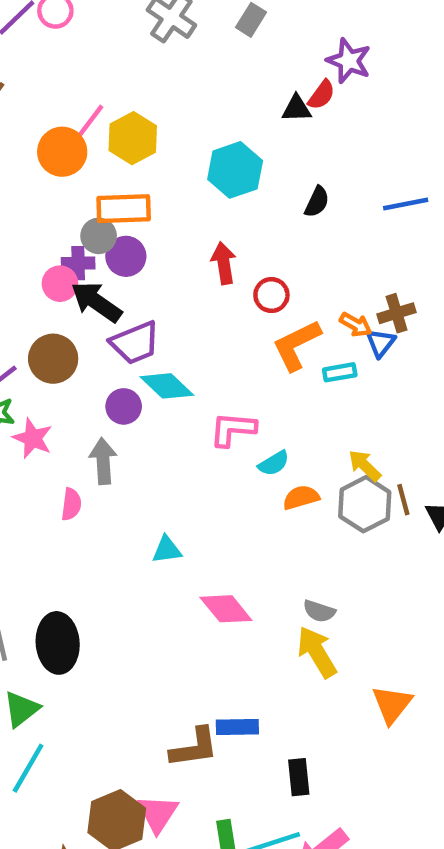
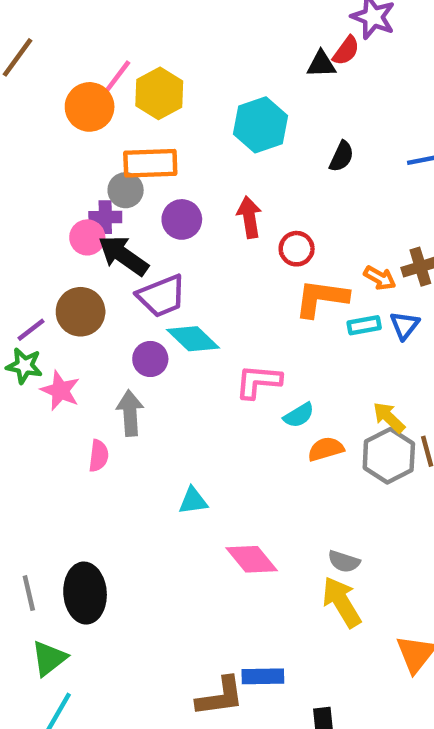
purple circle: (126, 256) -> (182, 219), moved
blue triangle: (381, 343) -> (405, 325), moved
orange L-shape: (296, 345) -> (321, 298), turned 34

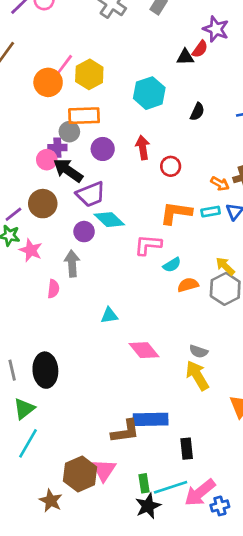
orange L-shape: (321, 298) -> (176, 213), moved
blue rectangle: (263, 676) -> (151, 419), size x1.4

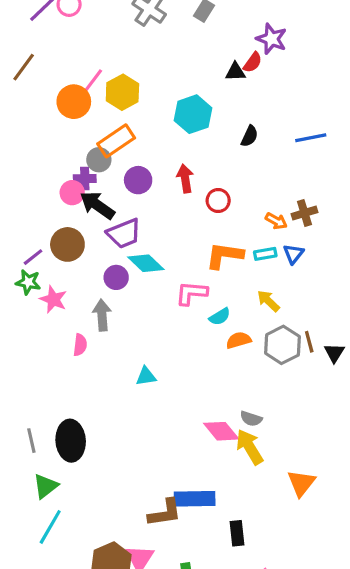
orange rectangle: (84, 116) -> (116, 141), turned -32
yellow arrow: (225, 266) -> (268, 301), moved
pink diamond: (144, 350) -> (221, 431), moved

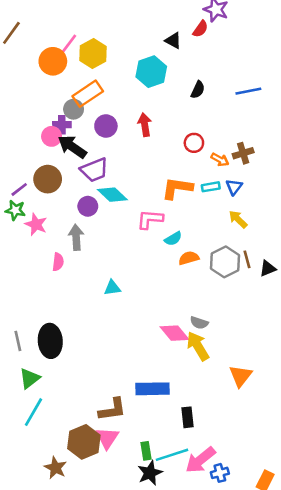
black triangle: (235, 72) -> (173, 41), moved, turned 30
red circle: (218, 201) -> (194, 143), moved
yellow arrow: (268, 301) -> (238, 219), moved
black triangle: (334, 353) -> (268, 268), turned 36
brown L-shape: (165, 513) -> (112, 410), moved

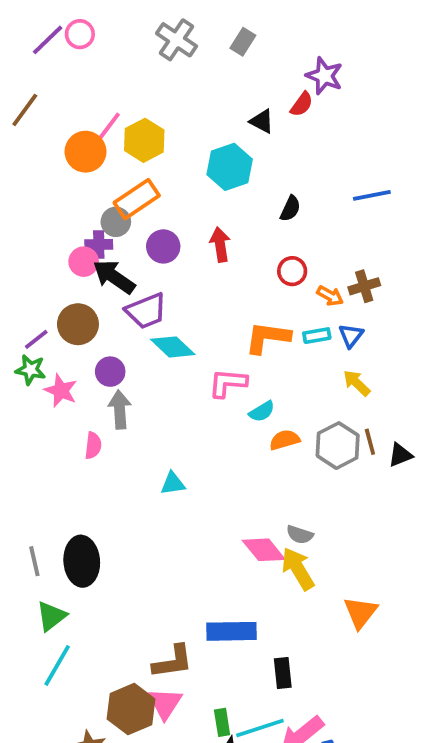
black semicircle: (198, 90) -> (290, 209), moved
purple circle: (88, 206) -> (110, 372), moved

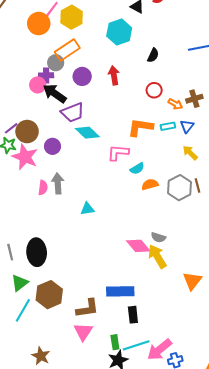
brown circle: (78, 324) -> (27, 132), moved
pink star: (61, 391) -> (25, 157), size x1.4
gray arrow: (120, 410) -> (58, 183), moved
black rectangle: (283, 673) -> (133, 315), moved
brown hexagon: (131, 709) -> (49, 295), moved

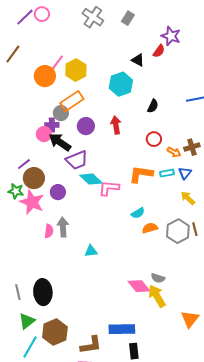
purple line: (11, 128) -> (24, 164), moved
pink L-shape: (118, 153) -> (109, 188), moved

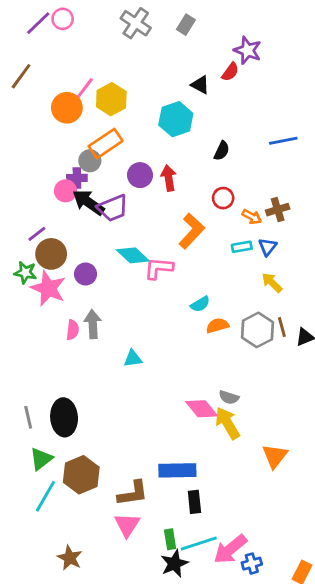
purple circle: (86, 126) -> (140, 175), moved
purple trapezoid: (77, 160) -> (113, 208), moved
orange L-shape: (141, 174) -> (192, 231), moved, turned 125

